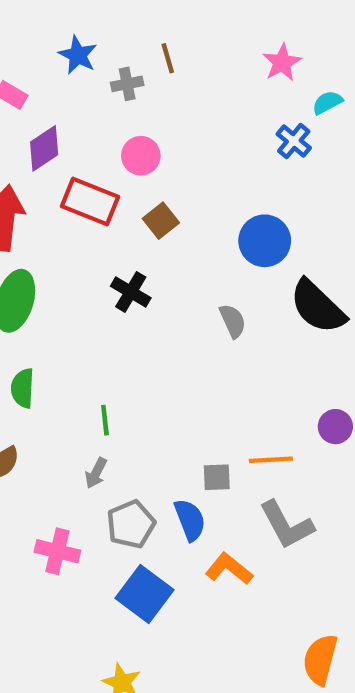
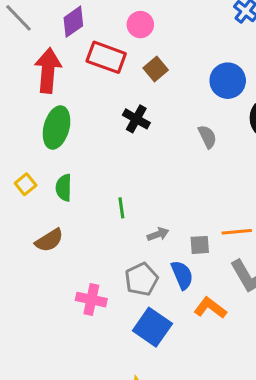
gray arrow: (96, 473) -> (158, 234), moved, turned -135

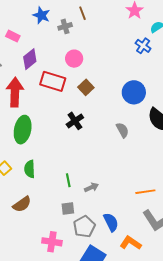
black cross: (136, 119) -> (75, 121), turned 30
gray arrow: (158, 234) -> (91, 187), moved
gray square: (200, 245) -> (68, 209), moved

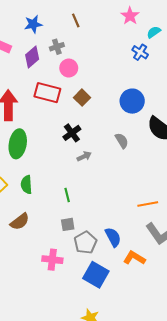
blue star: (41, 15) -> (33, 24), turned -30
gray cross: (65, 26) -> (57, 47), moved
purple diamond: (30, 59) -> (32, 57), moved
gray arrow: (91, 187) -> (84, 156), moved

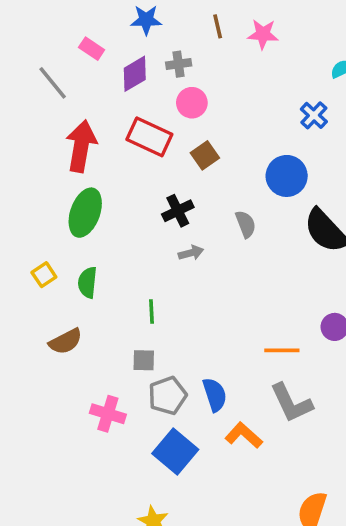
pink star: (130, 16) -> (263, 34), moved, turned 30
blue cross: (140, 52) -> (314, 115), moved
gray semicircle: (122, 141) -> (246, 224), moved

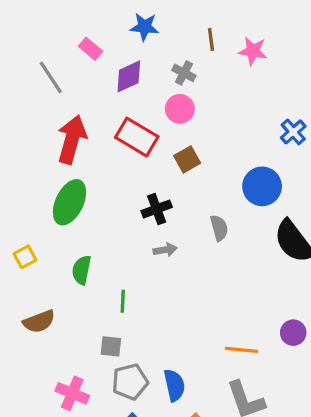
gray cross: (179, 64) -> (184, 73), moved, turned 30
green semicircle: (87, 282) -> (82, 270), moved

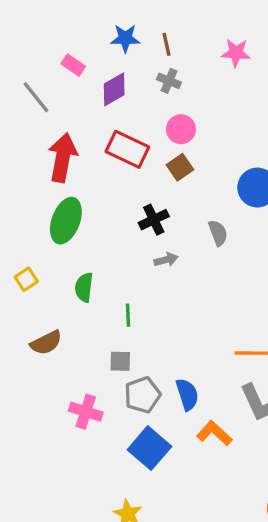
brown line: (211, 39) -> (167, 44), moved
pink circle: (180, 109) -> (181, 129), moved

